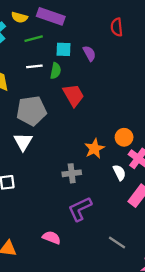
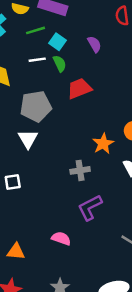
cyan square: (63, 49) -> (57, 42), moved, turned 35
green semicircle: (56, 71) -> (60, 64), turned -35
red trapezoid: (74, 95) -> (79, 89), turned -80

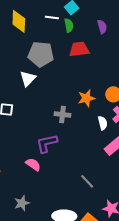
purple semicircle: (94, 44) -> (102, 27), moved
purple L-shape: (90, 207) -> (47, 143), moved

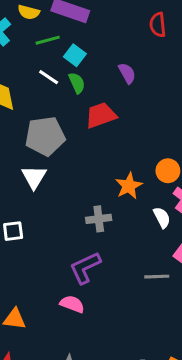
white line: (52, 18) -> (49, 77), turned 40
gray line: (87, 181) -> (157, 277), moved, turned -35

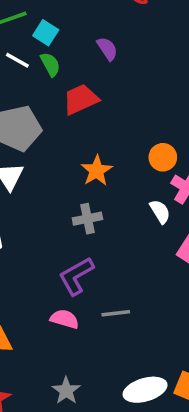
orange star: (129, 186) -> (97, 171), moved
gray line: (157, 277) -> (116, 313), moved

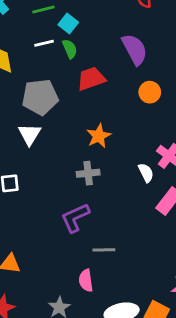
purple semicircle: (107, 49) -> (135, 49), moved, size x1.6
white line: (17, 60) -> (44, 43), turned -48
orange circle: (163, 157) -> (150, 92), moved
pink semicircle: (65, 319) -> (86, 281), moved, turned -120

